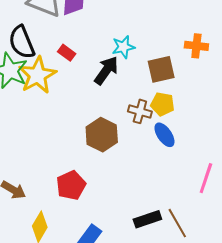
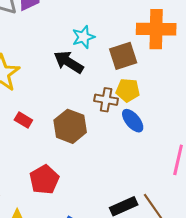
orange cross: (196, 46) -> (156, 29), size x1.6
red rectangle: (67, 53) -> (23, 120), moved
black arrow: (106, 70) -> (69, 62), turned -88

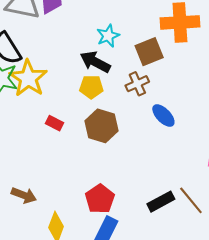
yellow pentagon: (128, 90) -> (91, 87), moved
brown cross: (106, 100) -> (137, 84), moved, turned -30
red pentagon: (44, 180) -> (100, 199), moved

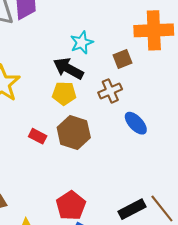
brown square: (149, 52) -> (122, 59), size x0.7
red rectangle: (54, 123) -> (38, 136), moved

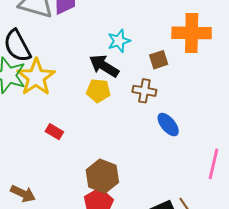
brown cross: (110, 91) -> (144, 91), turned 30
brown hexagon: (74, 133) -> (102, 176), moved
red rectangle: (38, 136) -> (54, 132), moved

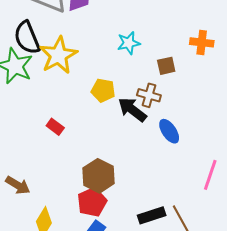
orange cross: (192, 33) -> (202, 42), size x0.6
black arrow: (104, 66) -> (132, 110), moved
yellow star: (36, 77) -> (58, 55), moved

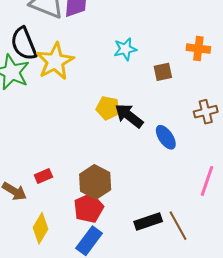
yellow pentagon: (103, 90) -> (108, 108), moved
brown cross: (149, 95) -> (206, 112), moved, turned -30
red rectangle: (55, 127) -> (43, 176), moved, turned -60

